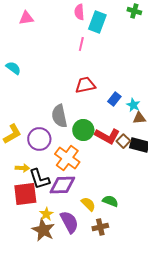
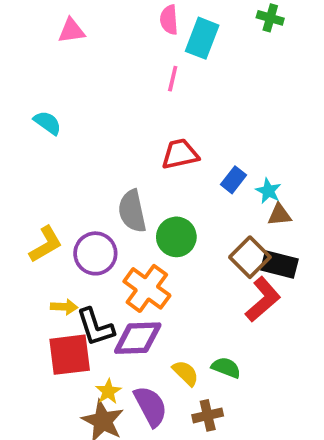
red L-shape: (107, 136) -> (263, 299), moved, turned -70
brown square: (123, 141) -> (250, 257), size x1.5

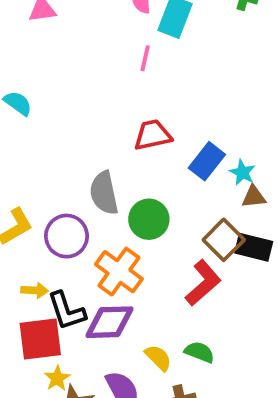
blue rectangle: (233, 180) -> (207, 161), size x1.4
red L-shape: (263, 299) -> (203, 283), moved
yellow star: (108, 391) -> (57, 378), moved

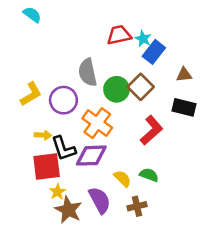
cyan star: (242, 172) -> (143, 39), moved
brown square: (224, 240) -> (141, 87), moved

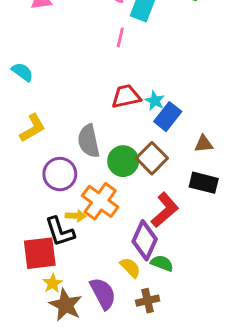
yellow L-shape: (31, 94) -> (32, 128), moved
yellow arrow: (43, 135) -> (76, 216), moved
purple diamond: (91, 156) -> (145, 240), moved, turned -64

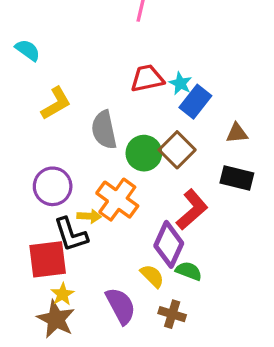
yellow L-shape: (32, 128) -> (56, 103), moved
purple circle: (60, 174) -> (53, 186), moved
brown cross: (148, 301) -> (172, 314), turned 30
brown star: (66, 305) -> (56, 319), moved

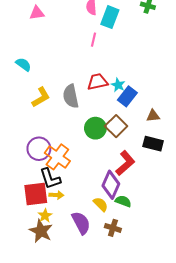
gray semicircle: (104, 130) -> (71, 96), moved
orange cross: (117, 200) -> (57, 157), moved
yellow arrow: (89, 216) -> (56, 195), moved

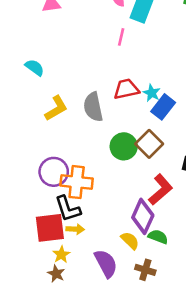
orange cross: (57, 157) -> (77, 182), turned -30
brown star: (41, 231) -> (56, 274), size x0.6

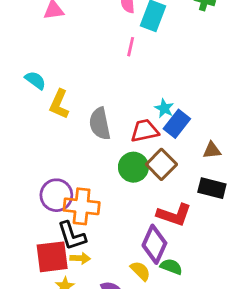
red trapezoid: (126, 89) -> (145, 131), moved
yellow L-shape: (56, 108) -> (59, 104), moved, turned 144
red L-shape: (161, 190) -> (174, 215), turned 60

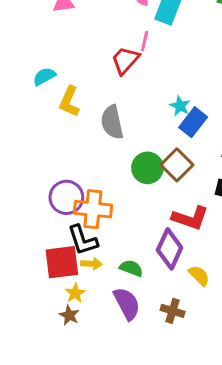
cyan semicircle: (35, 80) -> (44, 76), turned -65
red trapezoid: (145, 131) -> (125, 60), moved, turned -36
green semicircle: (171, 267) -> (131, 268), moved
yellow semicircle: (140, 271) -> (199, 275), moved

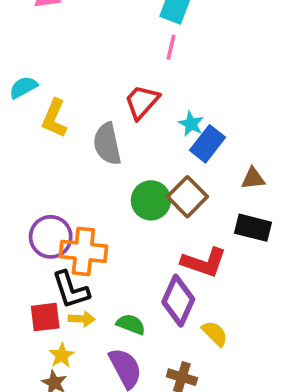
pink line: (145, 41) -> (171, 47), moved
red trapezoid: (125, 60) -> (142, 102), moved
red square: (62, 262) -> (45, 317), size x0.7

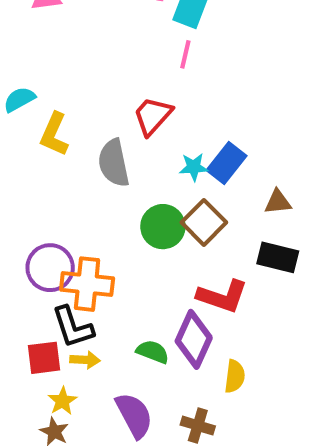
cyan star: (191, 124) -> (194, 167), moved, turned -30
green semicircle: (131, 324) -> (153, 352), moved
yellow semicircle: (215, 333) -> (235, 376), turned 52

